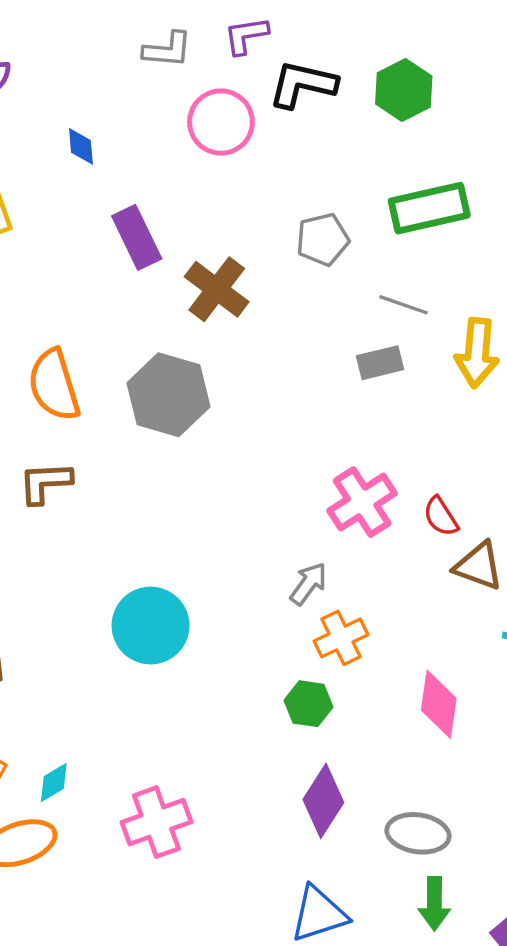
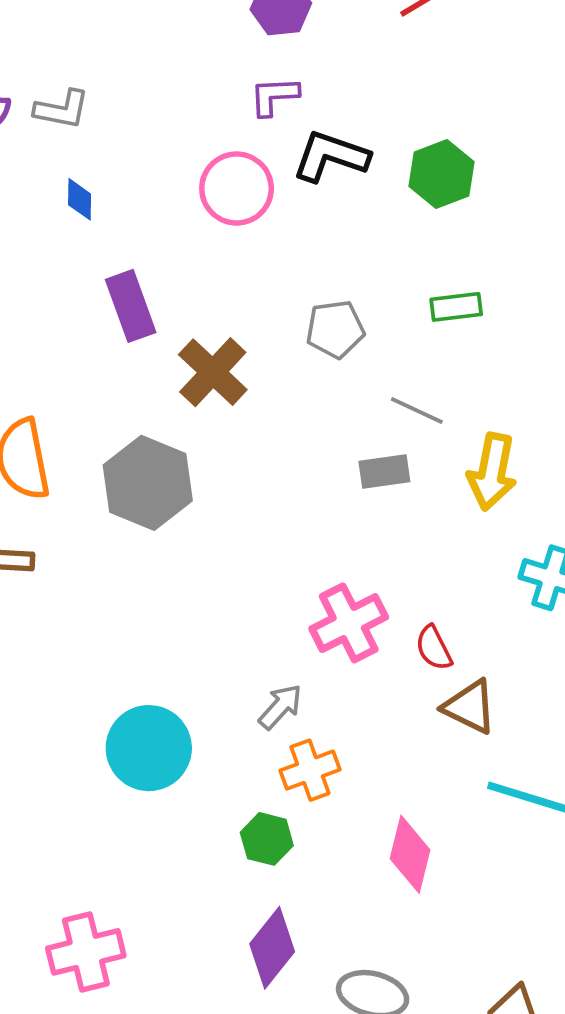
gray L-shape: (167, 50) -> (62, 109), moved
green rectangle: (429, 208) -> (456, 307), size x0.6
cyan circle: (151, 626) -> (149, 748), moved

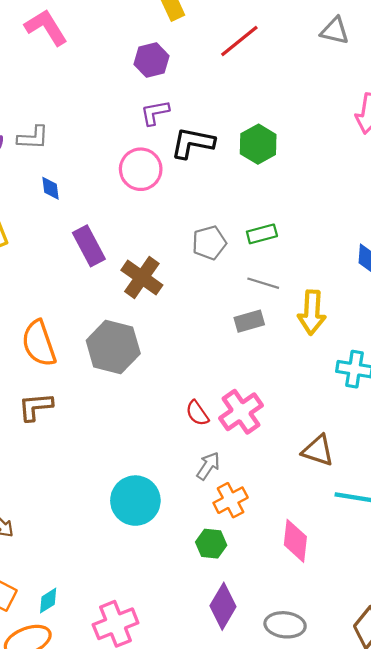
green rectangle: (456, 307) -> (262, 234), moved
red semicircle: (434, 648) -> (197, 413), moved

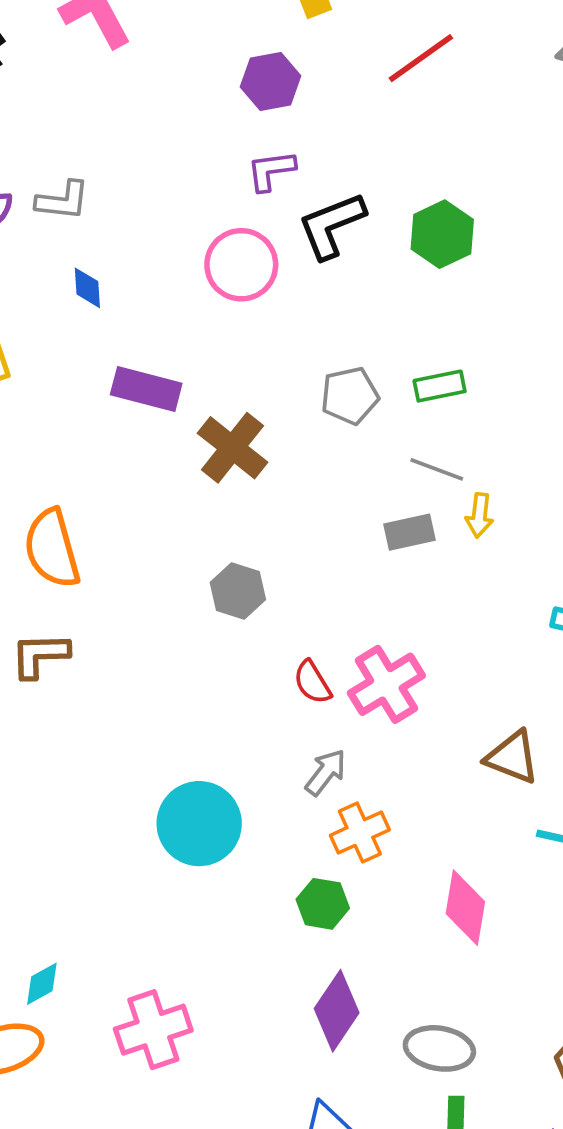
black L-shape: (193, 143) -> (332, 225), turned -36
purple rectangle: (89, 246) -> (146, 389), turned -51
yellow arrow: (312, 313) -> (479, 515), moved, size x0.6
gray hexagon: (113, 347) -> (238, 591), moved, size x0.6

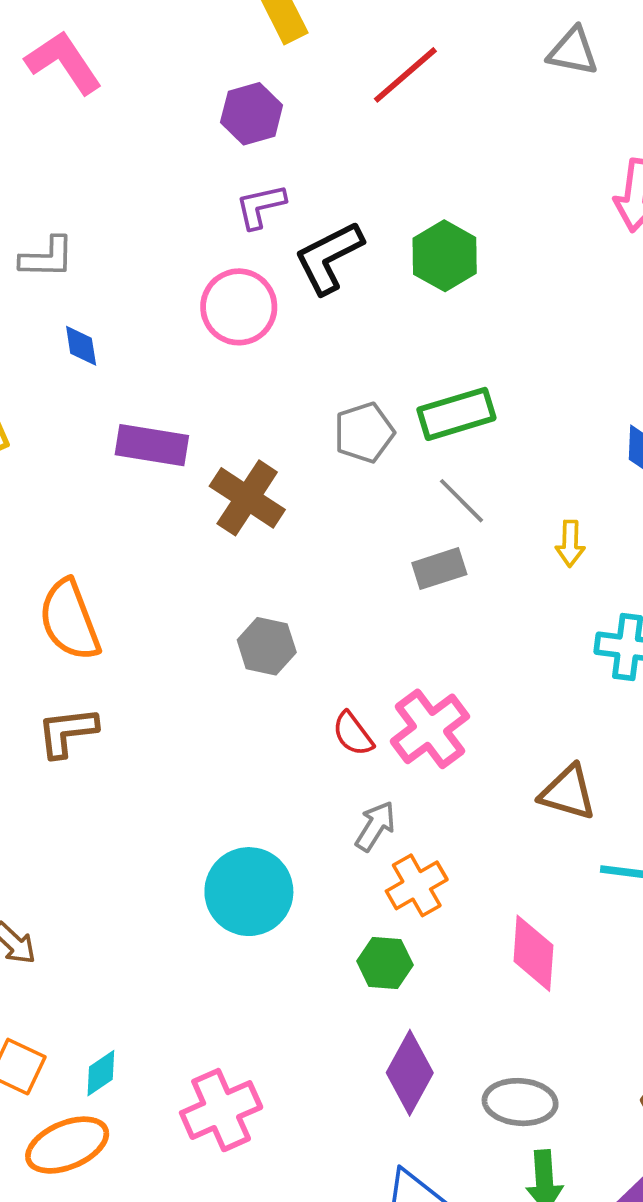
green rectangle: (440, 386) -> (456, 414), size x1.4
gray line: (437, 469) -> (462, 501), turned 30
yellow arrow: (479, 515) -> (570, 544), moved

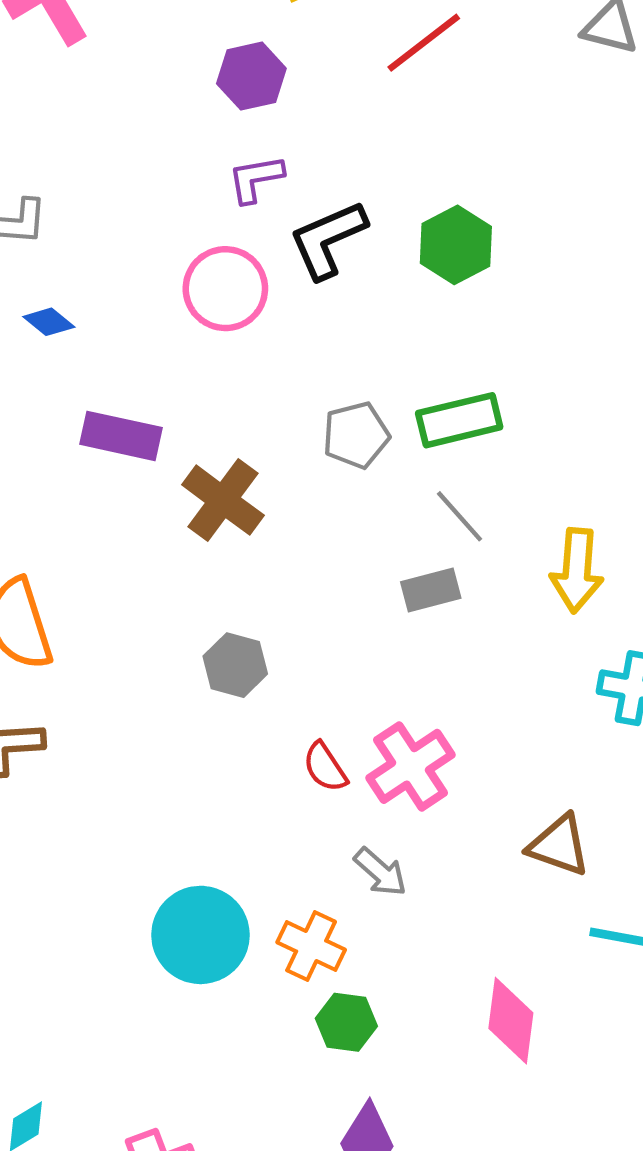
blue diamond: (81, 346) -> (49, 322), turned -45
yellow arrow: (570, 544) -> (577, 570), size x1.6
gray arrow: (375, 826) -> (380, 872), moved, turned 96
orange cross: (417, 885) -> (311, 946), moved, turned -38

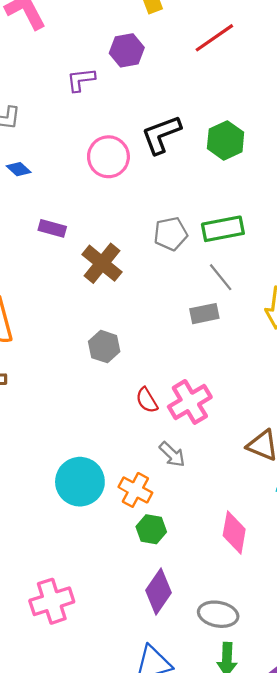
purple L-shape: (256, 179) -> (81, 80), moved
purple rectangle: (121, 436) -> (52, 228), size x0.7

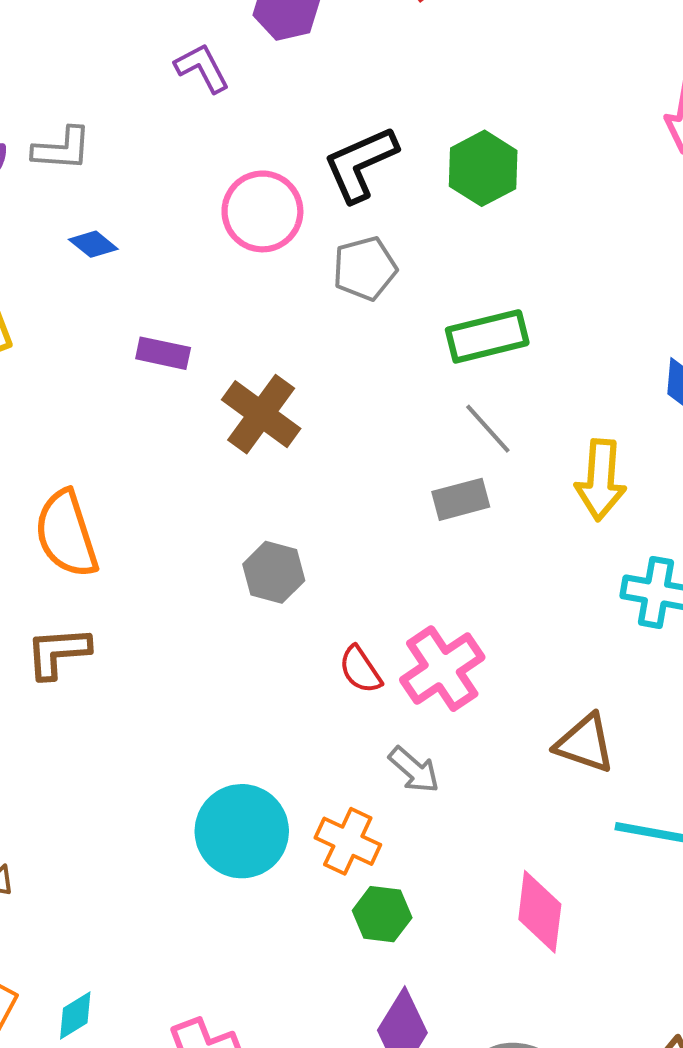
purple L-shape: (81, 80) -> (202, 68), turned 72
gray pentagon: (171, 234) -> (365, 268), moved

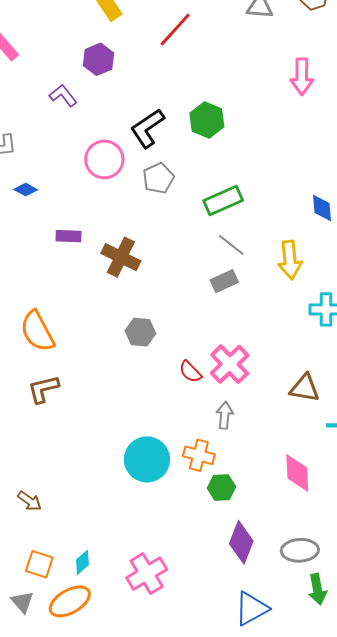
gray arrow: (414, 770) -> (225, 415), turned -116

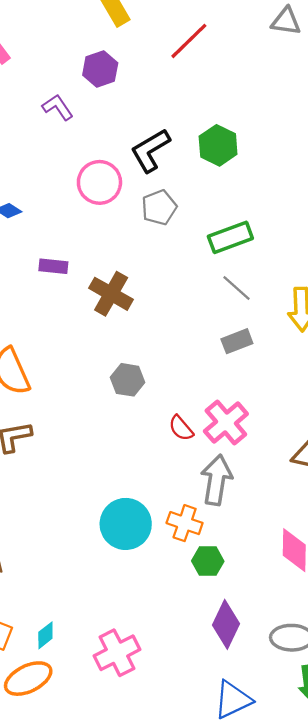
gray rectangle: (224, 281) -> (237, 341), moved
gray arrow: (225, 415) -> (217, 480), size x1.6

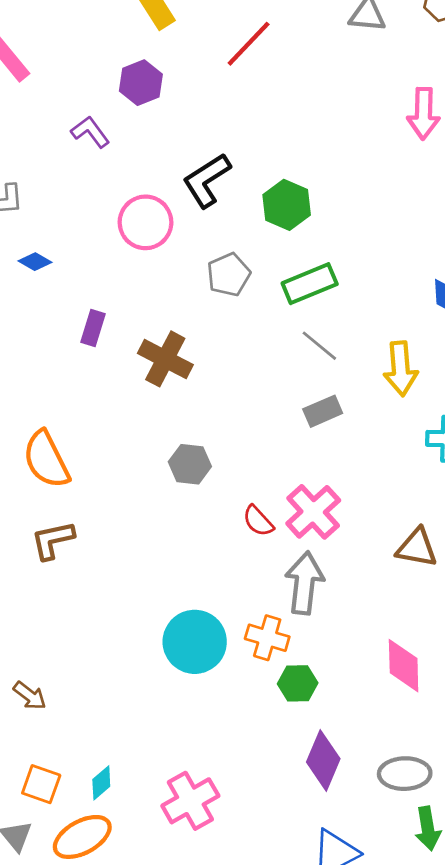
green hexagon: (218, 145) -> (287, 205), moved
gray pentagon: (159, 207) -> (229, 275), moved
purple rectangle: (53, 266) -> (93, 328), turned -76

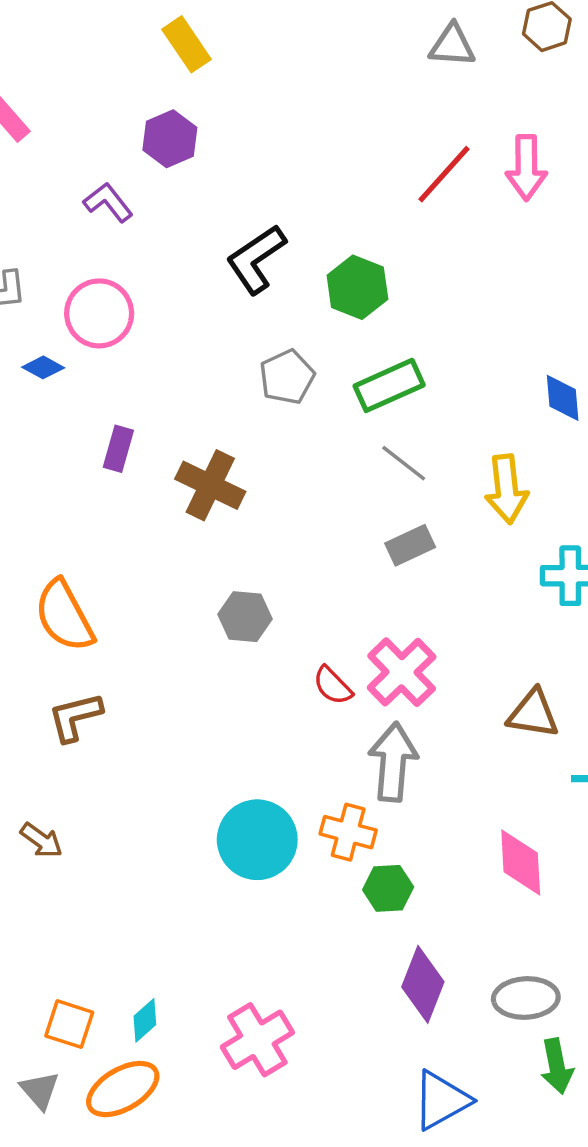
red line: (249, 44) -> (444, 174), moved
pink circle: (145, 222) -> (99, 313), moved
brown arrow: (30, 696) -> (41, 840), moved

